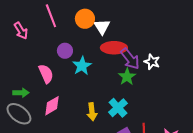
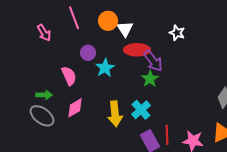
white star: (152, 62) -> (177, 33), moved
yellow arrow: (92, 112) -> (115, 114), size x1.4

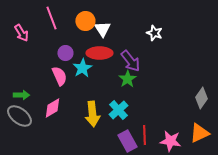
red ellipse: (137, 50) -> (99, 53), moved
pink semicircle: (69, 76) -> (59, 76), moved

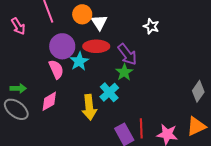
purple circle: (65, 53) -> (62, 46), size x1.6
cyan cross: (118, 110) -> (109, 92), moved

